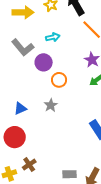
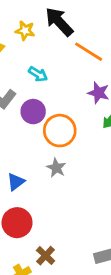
cyan arrow: (53, 37) -> (38, 74), turned 56
orange circle: (59, 80) -> (60, 131), size x1.5

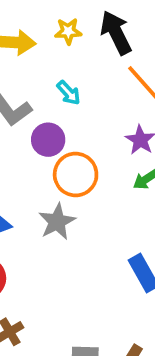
yellow star: (25, 31) -> (68, 31), turned -30
gray star: (56, 168) -> (57, 222), size x1.4

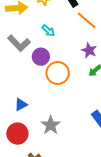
gray star: (57, 222) -> (51, 125), moved

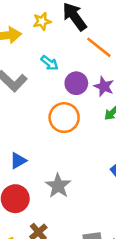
purple circle: (41, 57) -> (76, 83), moved

